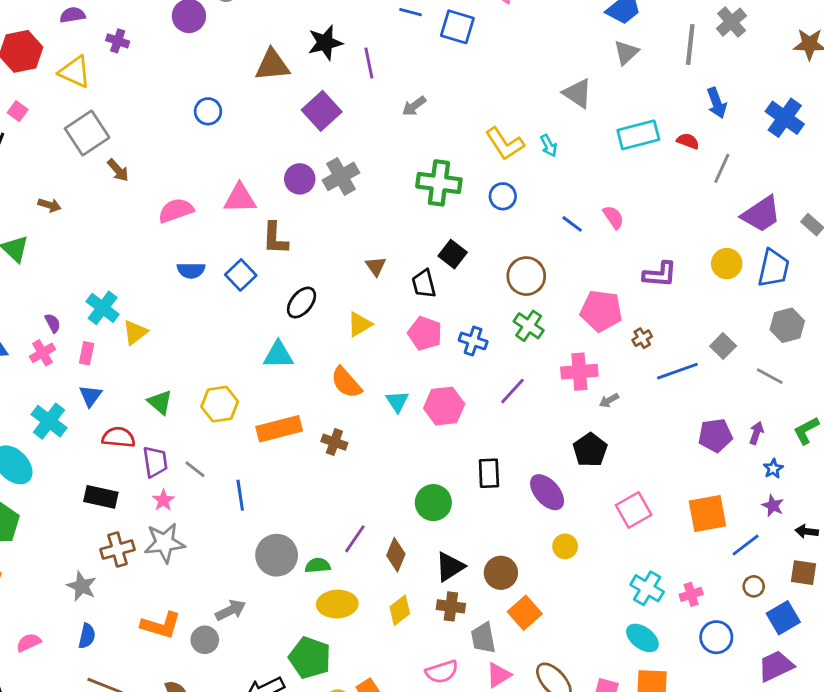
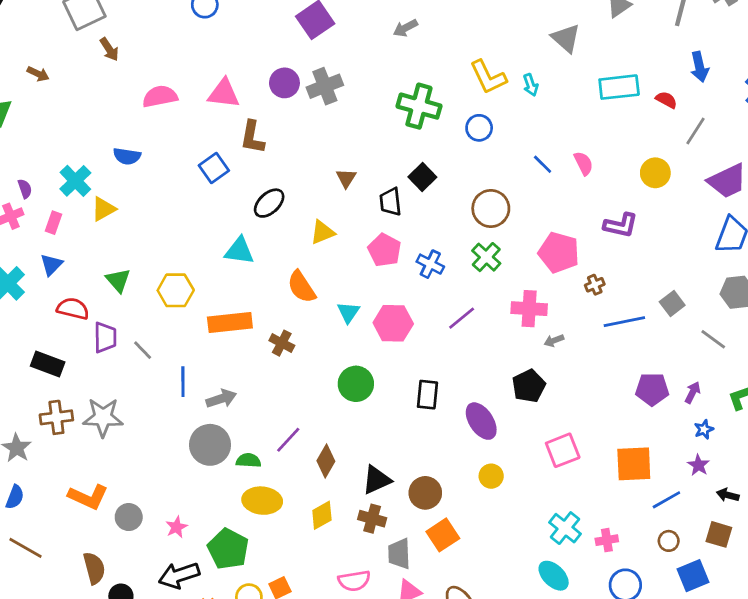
yellow circle: (727, 264) -> (655, 173), moved
blue semicircle: (191, 270) -> (127, 156), moved
pink star: (163, 500) -> (176, 527), moved
green circle: (433, 503) -> (356, 384), moved
gray arrow: (231, 610) -> (221, 399), moved

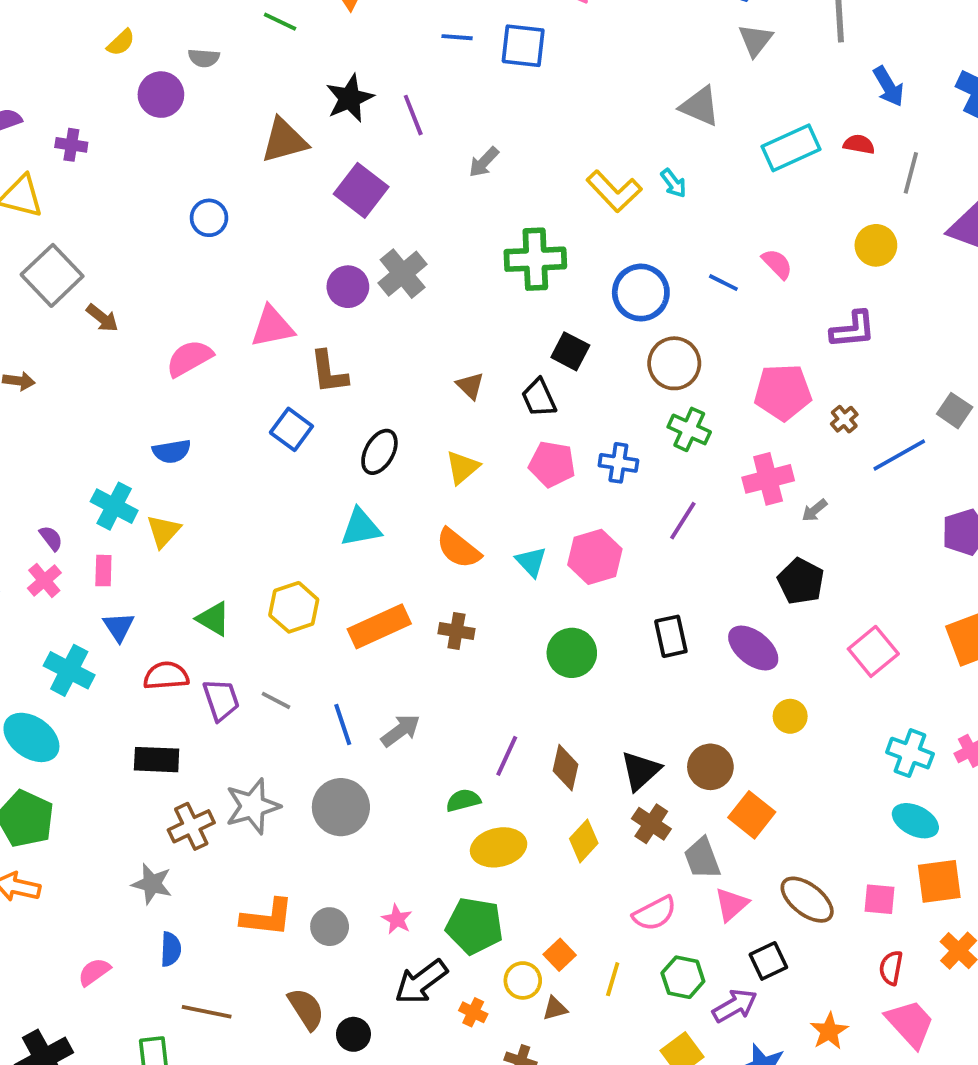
blue circle: (479, 128) -> (641, 293), moved, size x1.5
gray circle: (210, 445) -> (341, 807), moved
brown cross: (372, 519) -> (651, 824), turned 36

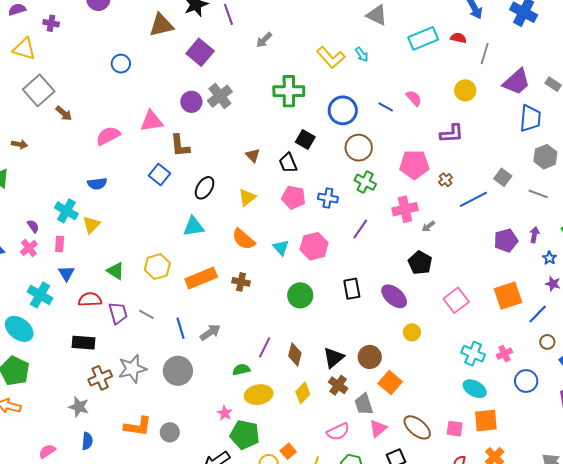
pink star: (397, 919) -> (225, 413), moved

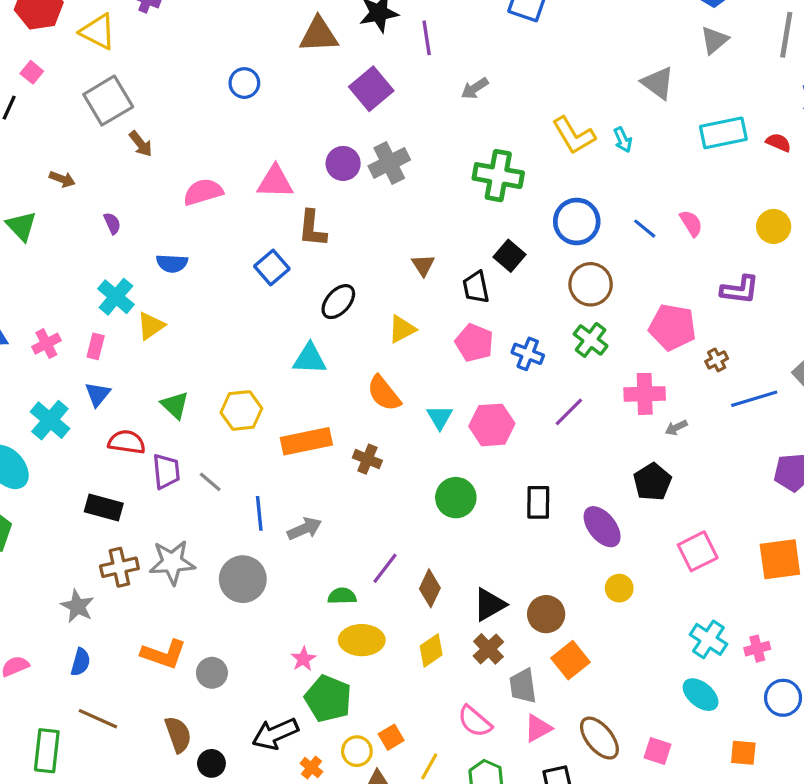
purple semicircle: (33, 226) -> (112, 223), moved
orange square: (486, 421) -> (743, 753), moved, size x0.7
pink semicircle: (338, 432) -> (475, 721), turned 55

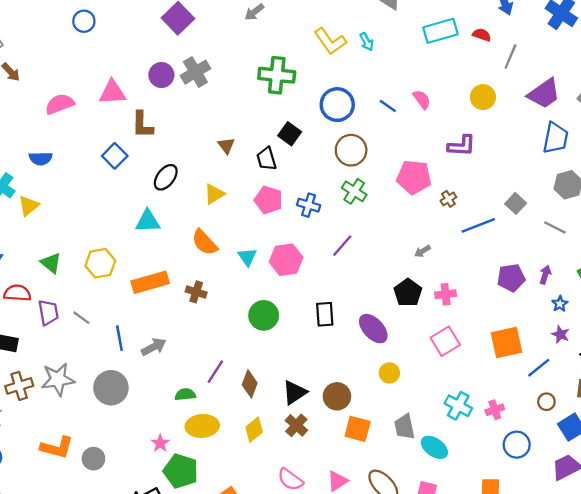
pink cross: (645, 394) -> (446, 294), moved, size x0.7
orange square: (571, 660) -> (358, 429), turned -32
gray trapezoid: (523, 686) -> (405, 427), moved
cyan ellipse: (701, 695) -> (434, 447), moved

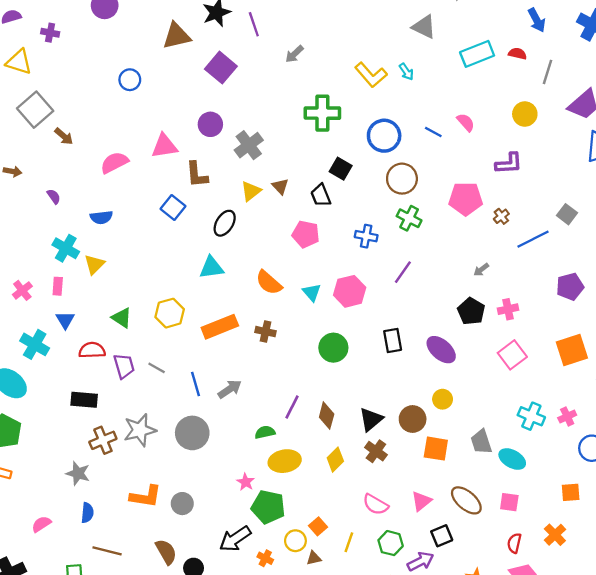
gray cross: (195, 72) -> (249, 145), moved
yellow triangle: (214, 194) -> (251, 191), moved
pink pentagon: (268, 200) -> (306, 234), moved
yellow circle: (389, 373) -> (443, 399), moved

